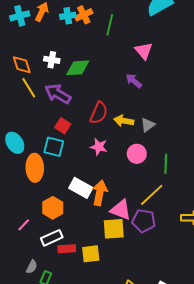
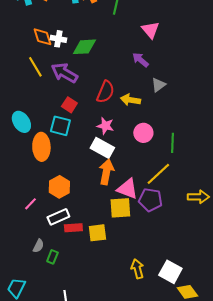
orange diamond: (22, 65) -> (42, 37), moved
gray triangle: (148, 125) -> (158, 85), moved
white rectangle: (81, 188) -> (102, 148), moved

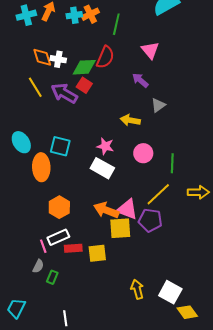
red semicircle: (105, 92) -> (105, 57), moved
red square: (69, 105) -> (84, 85), moved
orange arrow: (106, 172) -> (106, 210), moved, turned -80
yellow arrow: (198, 197) -> (198, 192), moved
pink line: (30, 204) -> (43, 246), moved, turned -64

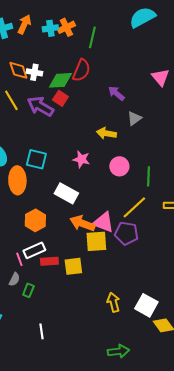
pink triangle: (150, 50) -> (160, 77), moved
white rectangle: (102, 168) -> (66, 193), moved

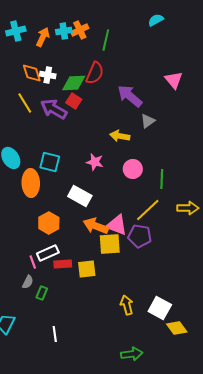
cyan semicircle: (142, 17) -> (156, 20), size x0.6
orange arrow: (24, 24) -> (43, 37), moved
purple arrow: (116, 93) -> (130, 96), size x1.5

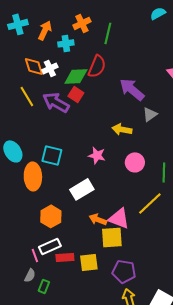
cyan cross: (64, 31) -> (66, 43), moved
white cross: (48, 75) -> (50, 68), turned -35
white rectangle: (80, 196) -> (82, 189), turned -60
orange arrow: (96, 226) -> (98, 219), size x0.7
purple pentagon: (140, 236) -> (124, 271), moved

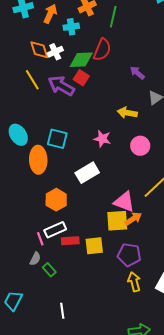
purple arrow: (132, 89) -> (137, 73), size x0.6
orange arrow: (98, 219) -> (133, 219), moved, turned 126
green rectangle: (44, 286) -> (49, 270), turned -64

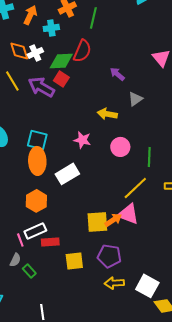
orange ellipse: (38, 160) -> (37, 161), moved
pink triangle: (124, 202) -> (128, 214), moved
yellow square: (94, 246) -> (74, 261), moved
yellow arrow: (134, 282) -> (114, 283), turned -78

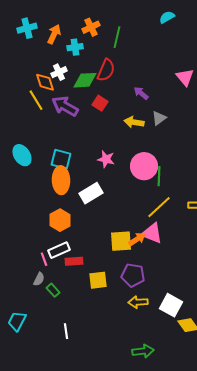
orange diamond: (19, 51) -> (45, 82), moved
red square: (61, 79) -> (100, 103), moved
yellow arrow: (107, 114) -> (134, 122), moved
pink circle: (120, 147) -> (144, 166), size x1.4
green line: (149, 157) -> (159, 176), moved

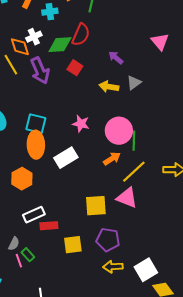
purple arrow: (65, 106) -> (40, 71), turned -144
orange hexagon: (60, 220) -> (22, 179), moved
orange arrow: (137, 239) -> (112, 159), moved
pink line: (44, 259) -> (19, 261), moved
white square: (171, 305) -> (146, 270), turned 30

